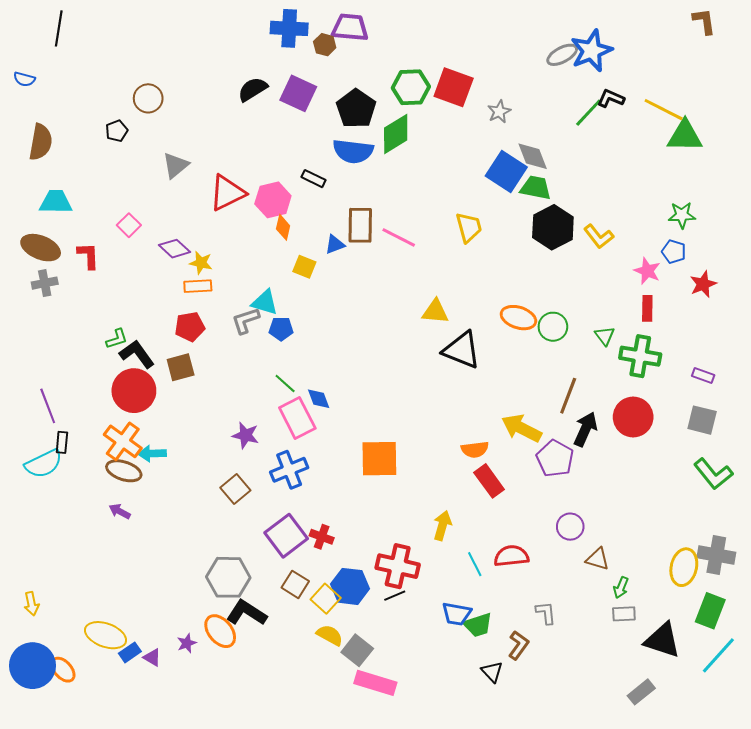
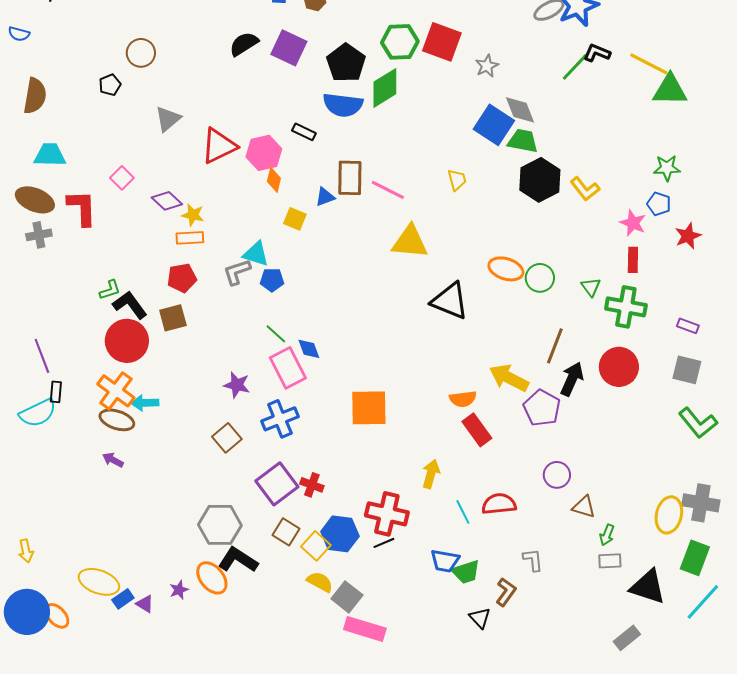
yellow trapezoid: (469, 227) -> (457, 180), size x0.7
red L-shape: (88, 256) -> (82, 208), size x1.4
yellow triangle: (435, 311) -> (410, 242), moved, size x1.4

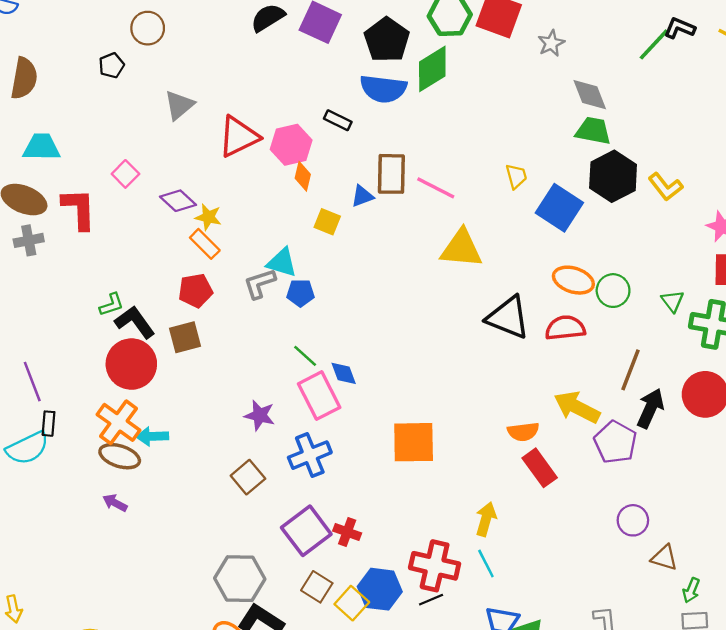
blue square: (494, 125) -> (559, 208), moved
orange rectangle: (190, 238) -> (205, 244), turned 48
red semicircle: (499, 504) -> (565, 328), moved
cyan line: (463, 512) -> (486, 563), moved

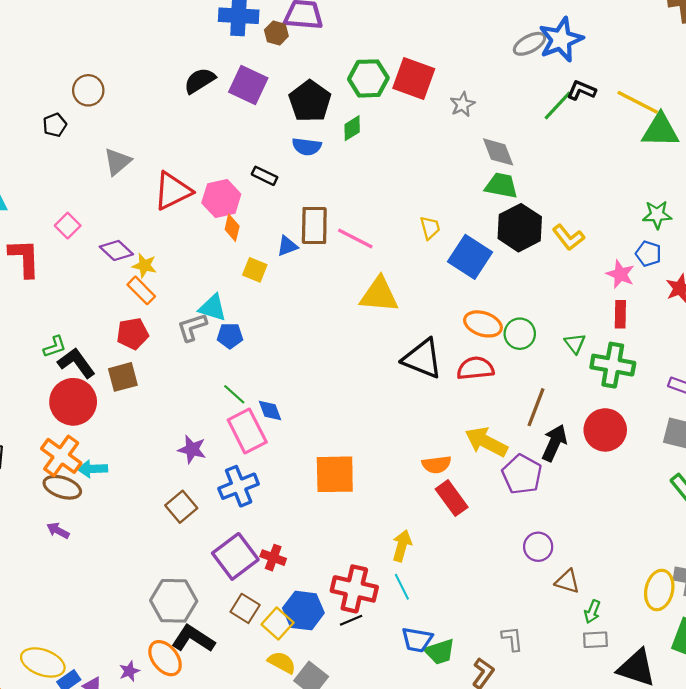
green diamond: (432, 69) -> (352, 128), size x0.6
blue semicircle: (383, 89) -> (307, 147), size x0.7

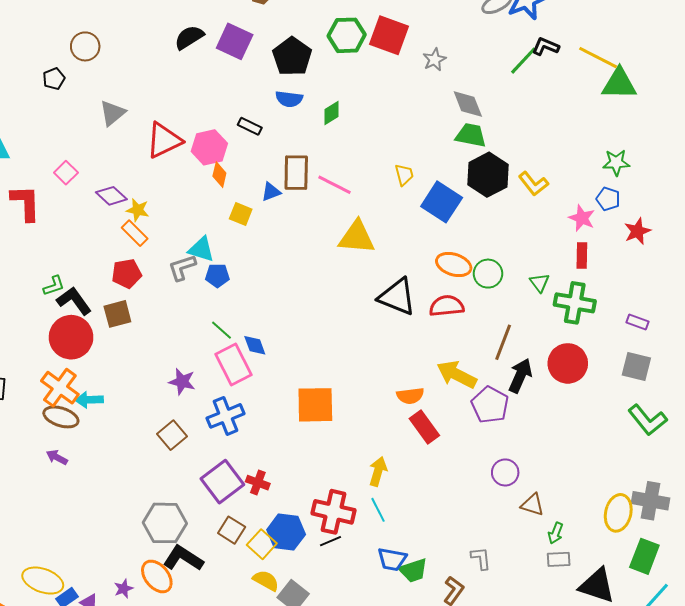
green diamond: (352, 128) -> (332, 113), moved

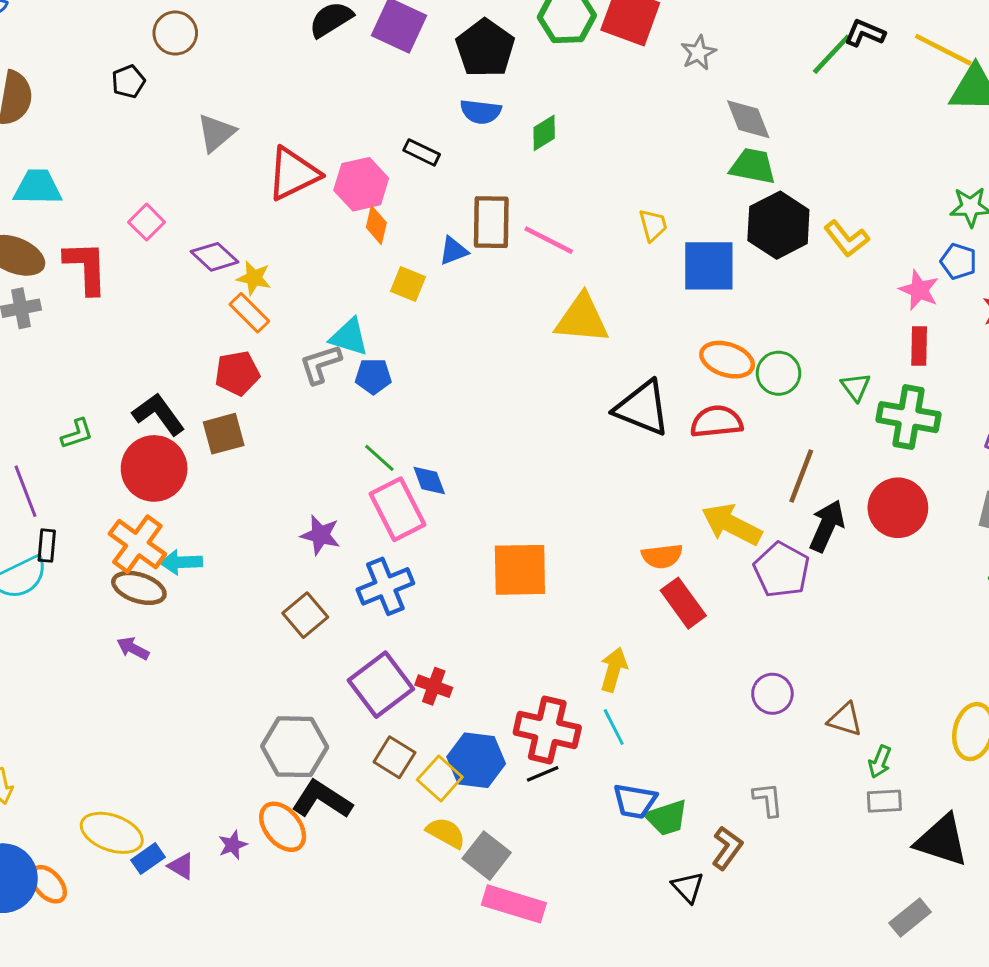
blue square: (442, 202) -> (709, 266), turned -33
green L-shape: (54, 286) -> (77, 434), moved
purple circle: (505, 472) -> (772, 694), moved

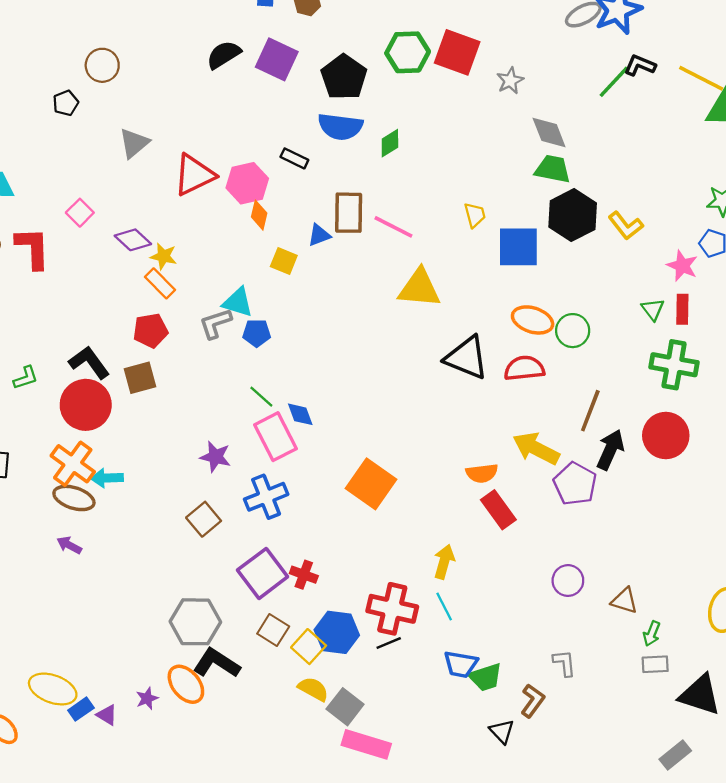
blue semicircle: (481, 112) -> (340, 127), size x1.4
green triangle: (856, 387) -> (653, 309), moved
orange square: (520, 570) -> (371, 484), turned 36

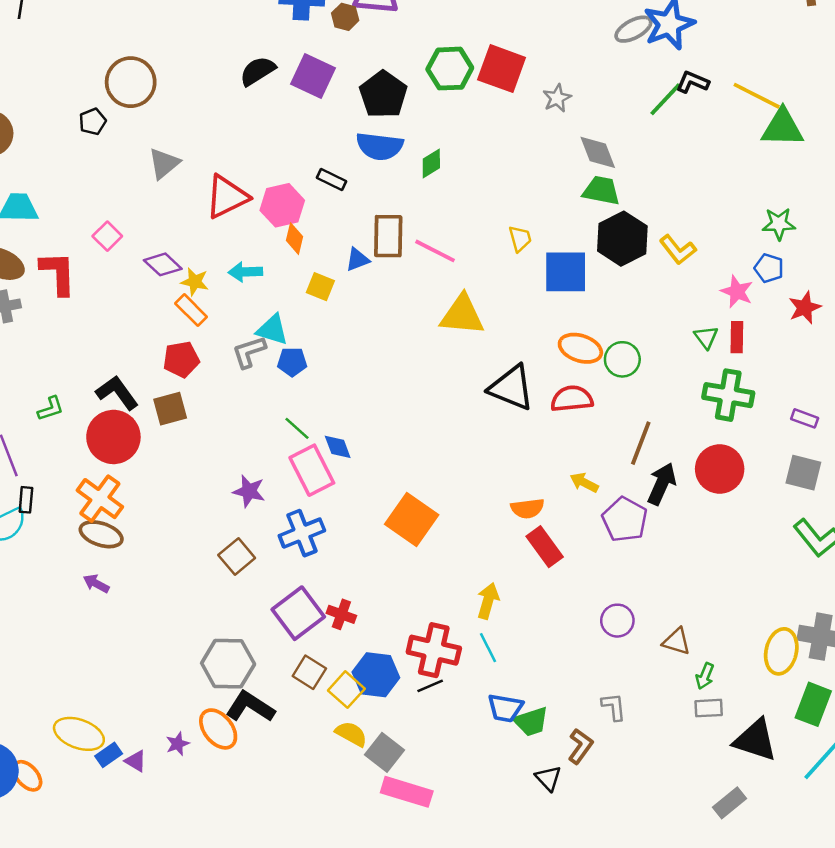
brown circle: (102, 65) -> (131, 82), size x1.4
yellow arrow: (536, 448) -> (584, 483), size x0.6
cyan arrow: (107, 478) -> (245, 272), moved

